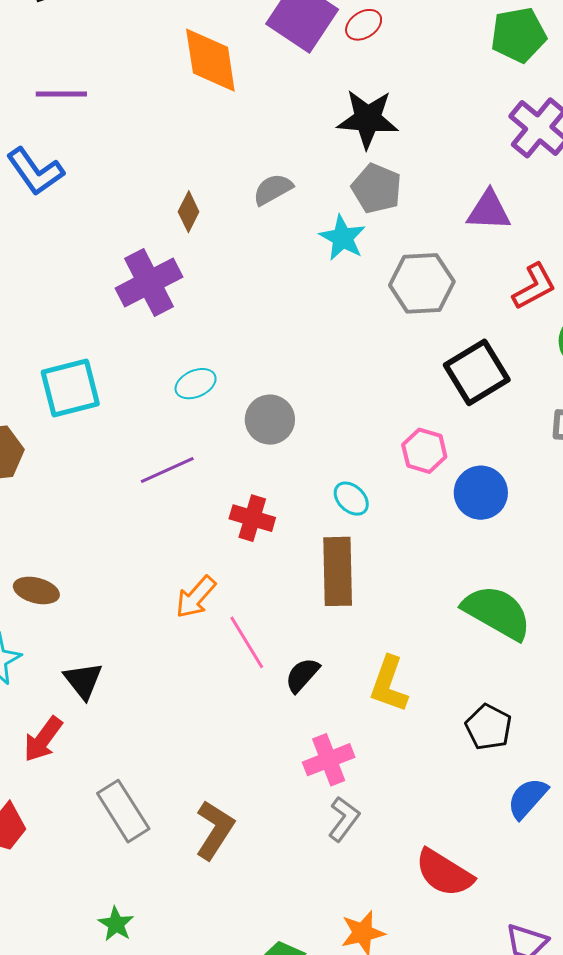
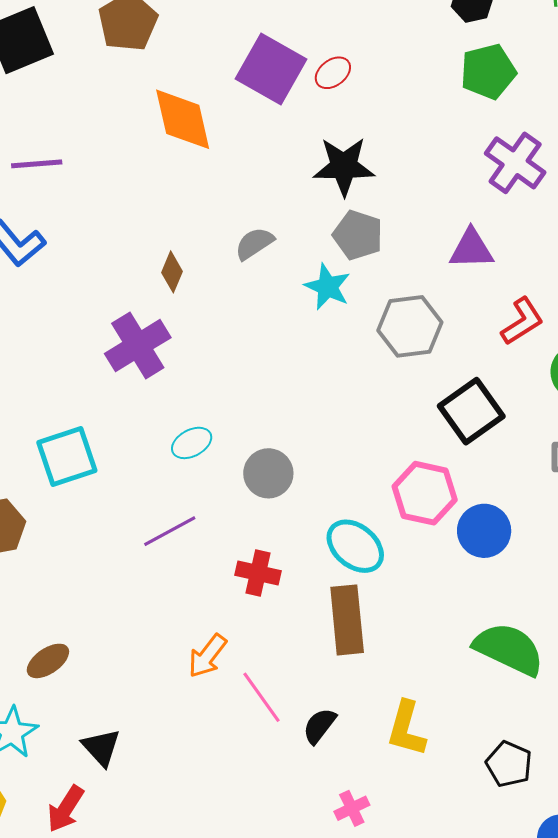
pink hexagon: (424, 451) -> (425, 493), size x1.4
cyan ellipse: (351, 499) -> (355, 546), size x1.6
brown ellipse: (36, 590) -> (48, 661), turned -45
pink cross: (329, 760) -> (352, 808), size x0.7

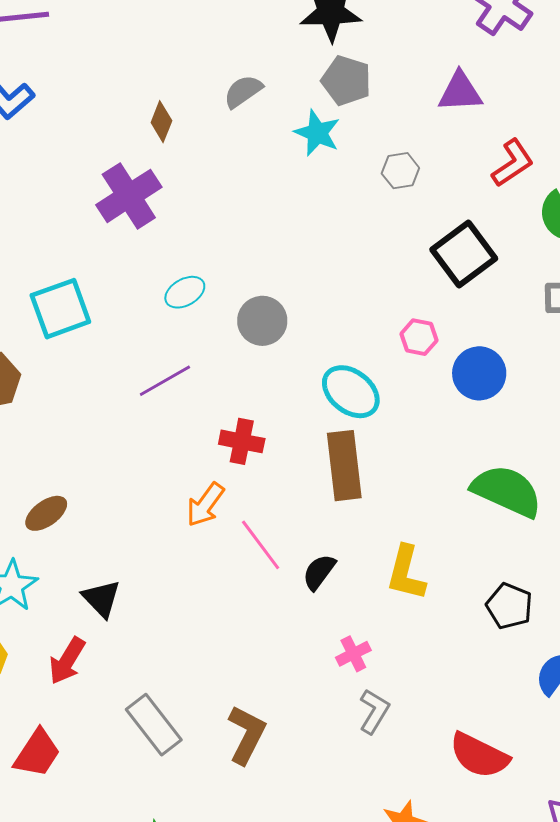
gray hexagon: (410, 326) -> (400, 171), size x0.6
pink hexagon: (425, 493) -> (419, 337), size x0.6
red cross: (258, 573) -> (242, 441), moved

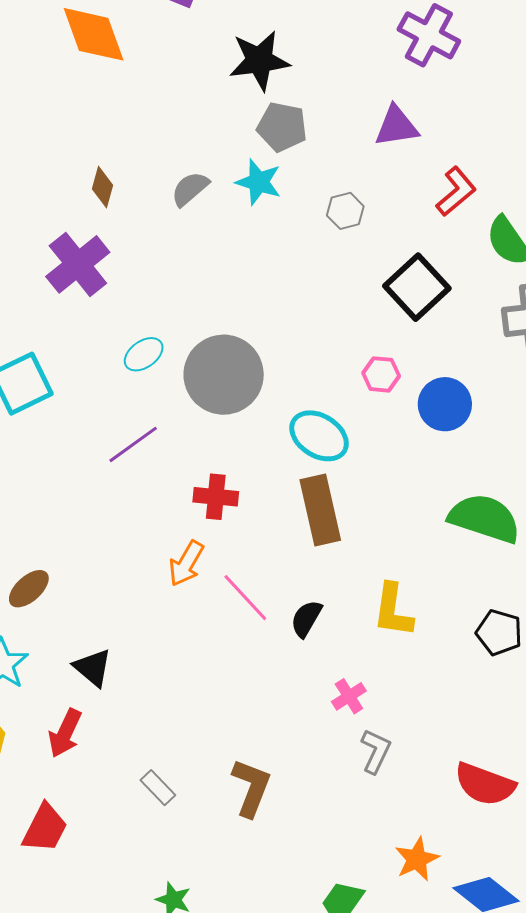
gray semicircle: (243, 91) -> (190, 189), moved
gray circle: (262, 321) -> (224, 375), size x1.6
gray rectangle: (154, 725) -> (158, 788), size x0.6

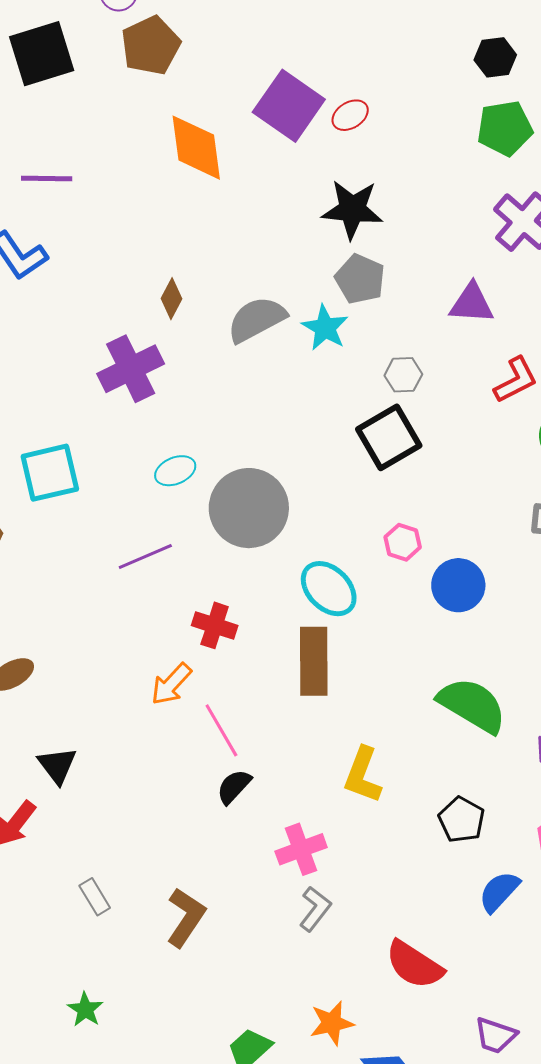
gray semicircle: (190, 189) -> (257, 319), size x1.5
black square: (417, 287) -> (389, 437), moved
black semicircle: (306, 619) -> (234, 787), moved
pink cross: (349, 696) -> (301, 849), size x1.4

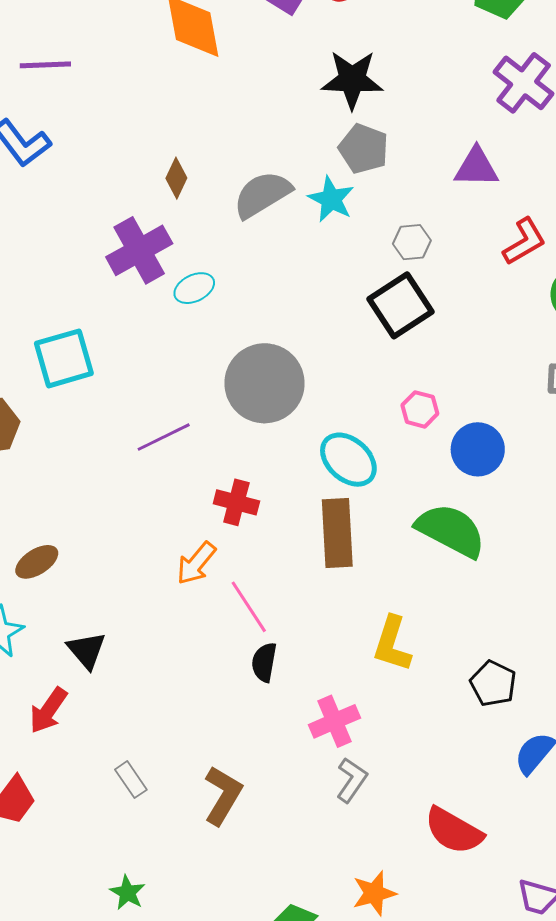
cyan ellipse: (175, 471) -> (194, 288), moved
green semicircle: (472, 705) -> (451, 530), moved
black semicircle: (234, 787) -> (264, 662), turned -30

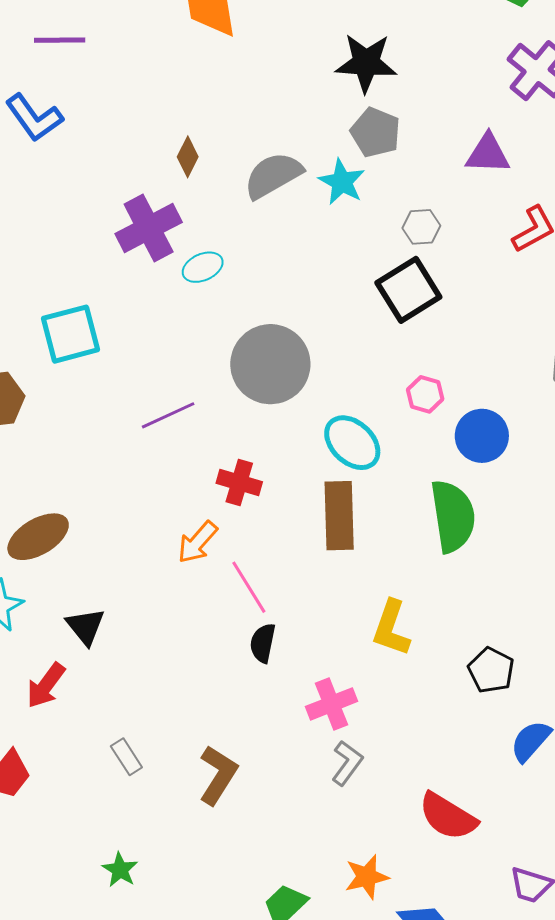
green semicircle: (451, 530) -> (453, 516), turned 52
brown ellipse: (37, 562) -> (38, 537), size x1.4

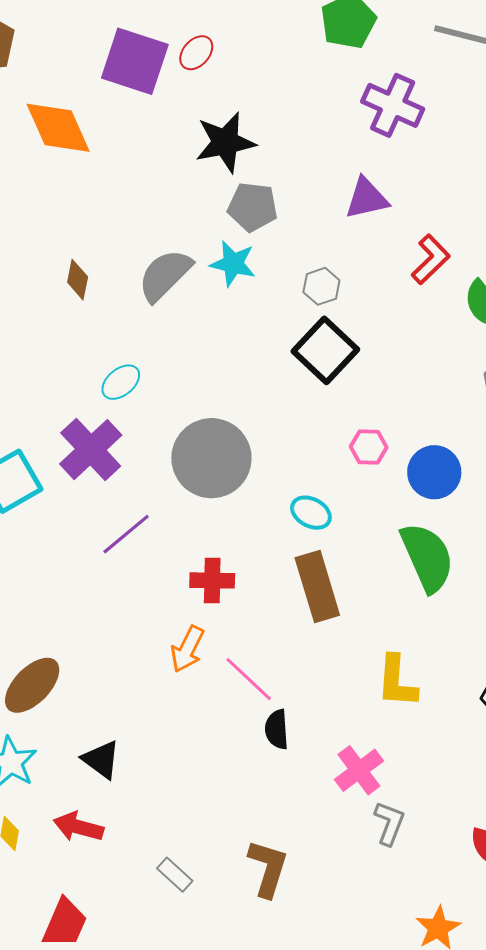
purple cross: (149, 228) -> (91, 450), moved
cyan ellipse: (352, 443) -> (311, 513), size x0.7
red arrow: (46, 685) -> (78, 827), turned 84

